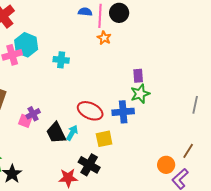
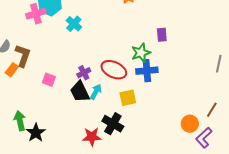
cyan cross: (61, 60) -> (74, 24), moved, turned 35
green star: (140, 94) -> (141, 53), moved
purple cross: (33, 114) -> (84, 73), moved

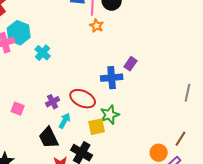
purple rectangle: (162, 35) -> (131, 64), turned 40
green star: (141, 53) -> (110, 115), moved
blue cross: (147, 71) -> (112, 78), moved
black trapezoid: (80, 92) -> (49, 138), moved

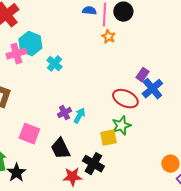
blue cross: (112, 78) -> (152, 89), moved, turned -35
red ellipse: (83, 99) -> (125, 99), moved
pink square: (18, 109) -> (29, 134), moved, size x1.5
cyan arrow: (65, 121) -> (79, 116), moved

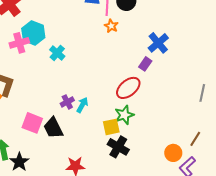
blue cross: (152, 89) -> (158, 43), moved
red ellipse: (125, 99) -> (128, 88), turned -65
black trapezoid: (60, 149) -> (53, 128), moved
black cross: (93, 164) -> (118, 147), moved

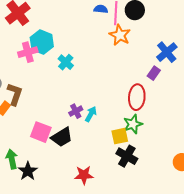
orange star: (111, 26) -> (120, 35), size x1.5
red ellipse: (128, 88) -> (137, 97), turned -45
black trapezoid: (53, 128) -> (62, 137), turned -95

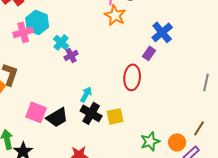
purple cross: (76, 111) -> (71, 55), moved
green star: (133, 124) -> (150, 141), moved
black cross: (127, 156) -> (91, 113), moved

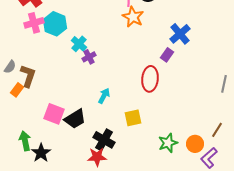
pink cross: (23, 32) -> (34, 23), moved
black cross: (91, 113) -> (104, 140), moved

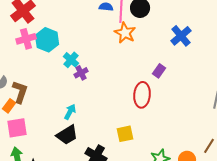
blue cross: (180, 34) -> (181, 36), moved
cyan arrow: (104, 96) -> (70, 112), moved
pink square: (54, 114) -> (17, 128), moved, turned -30

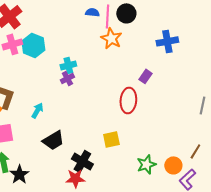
blue cross: (181, 36) -> (167, 41), turned 30
cyan cross: (71, 60) -> (68, 65), moved, turned 35
cyan arrow: (70, 112) -> (37, 110), moved

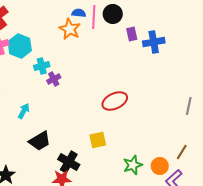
orange star: (111, 38) -> (70, 29), moved
cyan cross: (68, 65) -> (42, 66), moved
purple rectangle: (145, 76) -> (132, 34), moved, turned -48
red ellipse: (128, 100) -> (115, 101), turned 60

